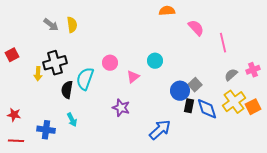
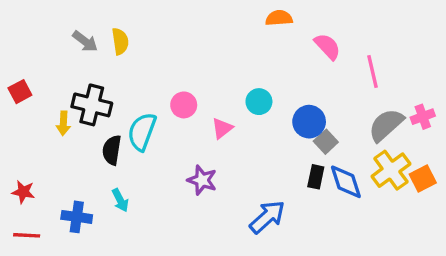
black cross: (55, 63) -> (92, 105), turned 30
gray semicircle: (231, 75) -> (386, 125), size x1.6
blue circle: (180, 91) -> (309, 122), moved

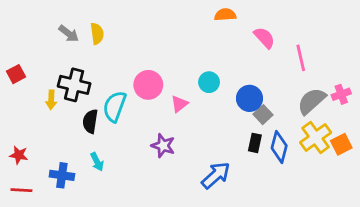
pink circle: (184, 105) -> (148, 85), size x1.4
blue diamond: (346, 182) -> (279, 147), turned 32

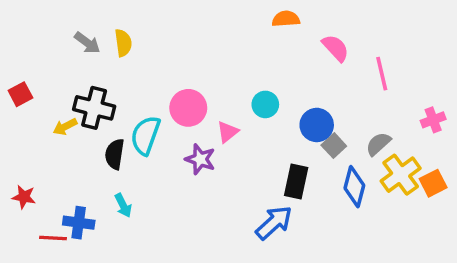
yellow arrow: (51, 100) -> (65, 127), turned 60
gray semicircle: (312, 101) -> (378, 144), moved, size x0.7
black rectangle: (255, 143) -> (296, 181), moved, size x1.4
purple star: (163, 146) -> (200, 159), moved
red line: (21, 190) -> (53, 238), moved

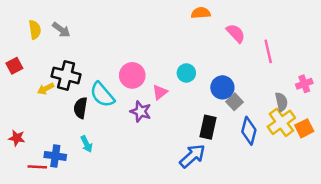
yellow semicircle: (123, 43) -> (35, 30), moved
cyan semicircle: (145, 135) -> (102, 95), turned -60
gray semicircle: (378, 144) -> (281, 102), moved, turned 120

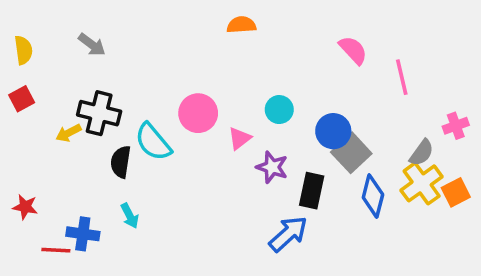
orange semicircle: (201, 13) -> (241, 25), moved
yellow semicircle: (35, 30) -> (23, 50), moved
gray square: (234, 102) -> (351, 153), size x1.5
gray semicircle: (281, 102) -> (422, 153), turned 48
purple star: (141, 111) -> (272, 167), moved

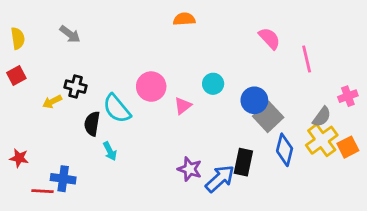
black cross: (99, 113) -> (76, 87), size x0.7
purple star: (272, 167) -> (190, 169), moved
black rectangle: (312, 191) -> (243, 162), moved
cyan arrow: (130, 216) -> (110, 151), moved

